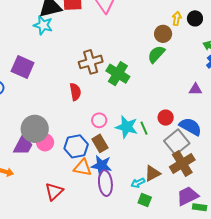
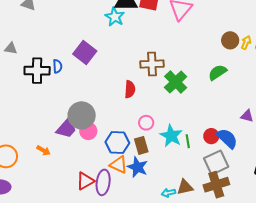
brown circle: (163, 34) -> (230, 40), moved
blue semicircle: (190, 127) -> (227, 138), moved
purple ellipse: (105, 183) -> (103, 182), moved

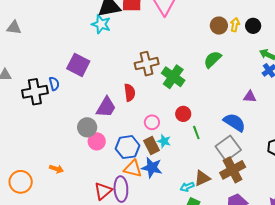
gray circle: (82, 115) -> (87, 127), size x0.7
purple trapezoid: (66, 128) -> (106, 107), moved
cyan star: (171, 136) -> (164, 141), moved, size x0.6
red circle: (211, 136) -> (183, 114), moved

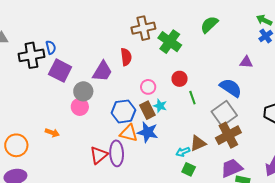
purple square: (78, 65) -> (60, 71), moved
pink circle: (97, 141) -> (80, 107), moved

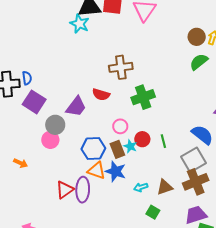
green semicircle: (209, 25) -> (199, 62), moved
green cross: (170, 42) -> (143, 97), moved, turned 30
red semicircle: (126, 57) -> (101, 94), turned 108
red circle: (180, 79) -> (142, 139), moved
cyan arrow: (183, 152) -> (141, 187), moved

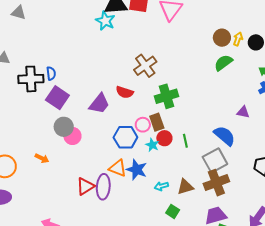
brown cross: (121, 67) -> (145, 66), turned -30
gray circle: (55, 125) -> (64, 127), moved
blue hexagon: (93, 149) -> (125, 137), moved
brown rectangle: (117, 149) -> (157, 122), moved

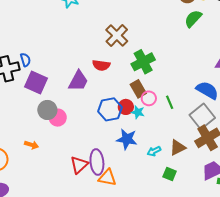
pink circle: (143, 125) -> (149, 98), moved
red circle: (164, 138) -> (126, 107), moved
orange triangle: (118, 168) -> (107, 178), moved

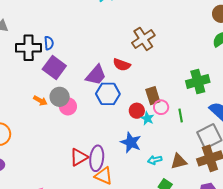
green cross: (143, 62) -> (198, 81), moved
blue hexagon: (110, 109) -> (108, 94), moved
orange arrow: (32, 145) -> (40, 101), moved

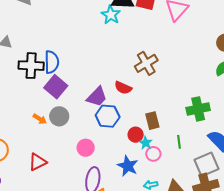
blue semicircle: (49, 43) -> (52, 62), size x1.6
pink circle: (68, 106) -> (86, 148), moved
pink circle: (161, 107) -> (153, 154), moved
red triangle: (79, 157) -> (38, 162), moved

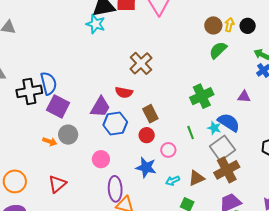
brown rectangle: (152, 121) -> (150, 114), moved
cyan star: (146, 143) -> (214, 128), moved

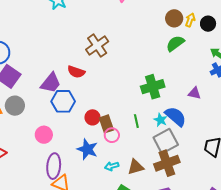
brown rectangle: (150, 114) -> (106, 124), moved

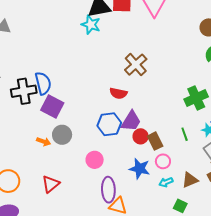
purple trapezoid: (51, 83) -> (131, 121), moved
pink circle: (112, 135) -> (163, 161), moved

